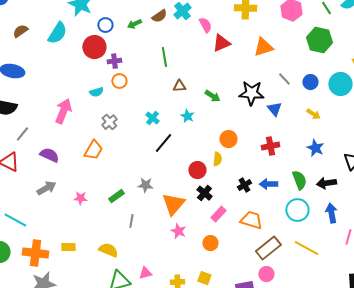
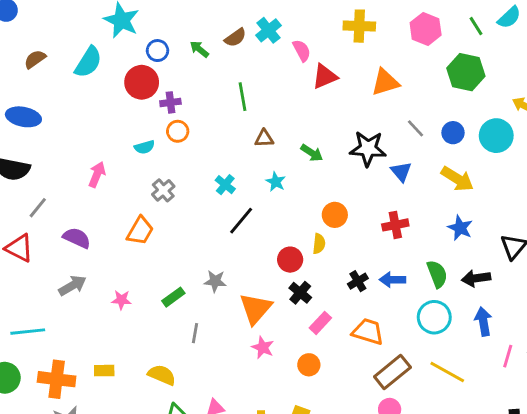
green arrow: (134, 24) -> (199, 49), turned 64
pink arrow: (63, 111) -> (97, 175), size x0.7
yellow arrow: (313, 114) -> (457, 179), size x1.6
cyan line: (15, 220) -> (28, 332), turned -35

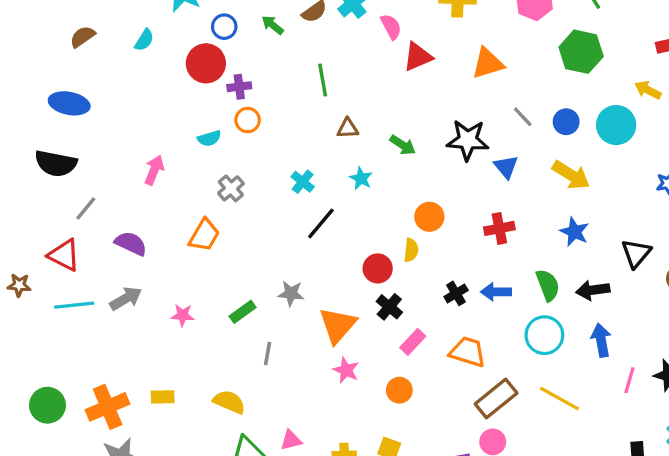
cyan semicircle: (88, 62) -> (144, 40), size x0.6
cyan line: (28, 332) -> (74, 305), moved
orange cross: (57, 379) -> (108, 407), turned -30

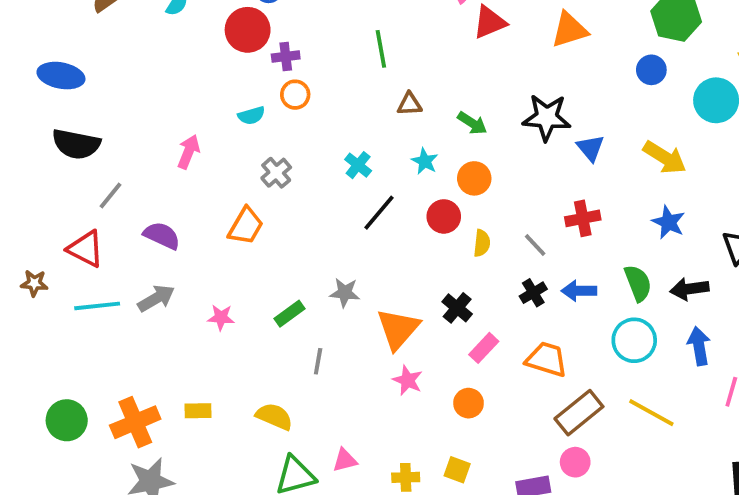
blue ellipse: (69, 103) -> (61, 76), moved
gray line: (523, 117) -> (535, 245), moved
blue circle: (566, 122) -> (651, 70), moved
orange circle: (429, 217) -> (474, 178), moved
red circle: (378, 268) -> (444, 216), moved

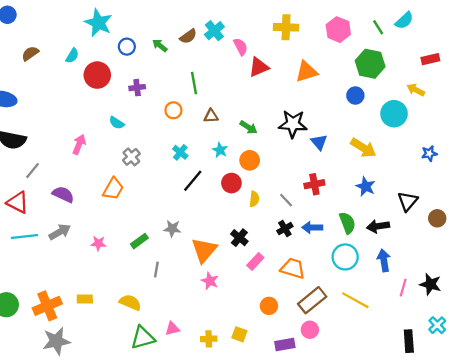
red circle: (248, 30) -> (97, 75), moved
orange circle: (295, 95) -> (173, 110), moved
cyan semicircle: (251, 116) -> (117, 123), turned 49
orange circle: (469, 403) -> (269, 306), moved

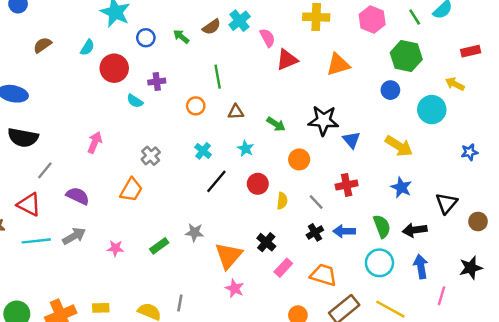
cyan semicircle: (117, 123) -> (135, 101), moved
orange circle: (250, 160) -> (299, 159), moved
gray line: (156, 269) -> (180, 303), moved
black star: (430, 284) -> (471, 268), moved, turned -30

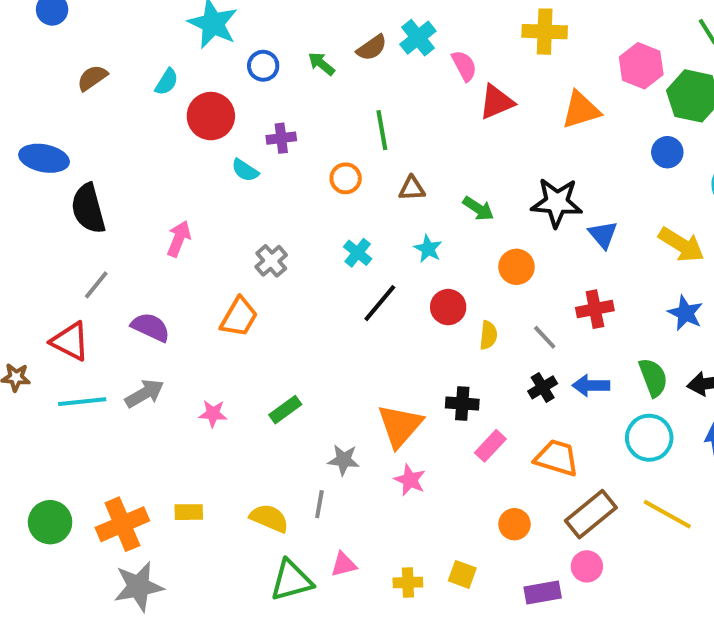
pink hexagon: (372, 19) -> (641, 66), moved
black semicircle: (23, 138) -> (88, 209), moved, turned 64
gray star: (194, 232) -> (344, 460), moved
black cross: (266, 242) -> (462, 404), turned -36

